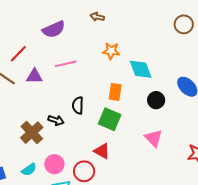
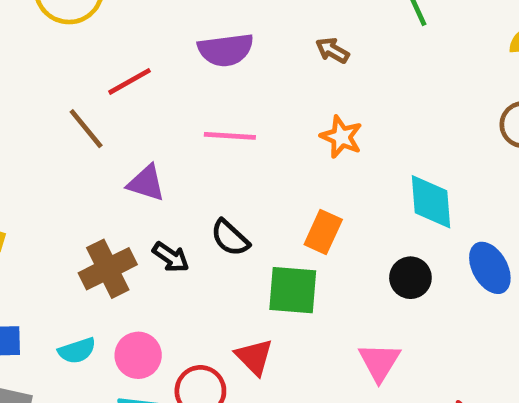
cyan diamond: (141, 69) -> (431, 202), moved
purple triangle: (34, 76) -> (146, 183), moved
black semicircle: (78, 105) -> (230, 238), turned -66
green square: (110, 119) -> (293, 290), turned -35

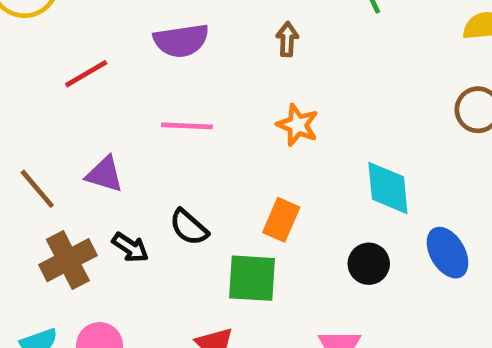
brown arrow: (332, 50) -> (287, 39), turned 64
brown line: (86, 129) -> (37, 189), moved

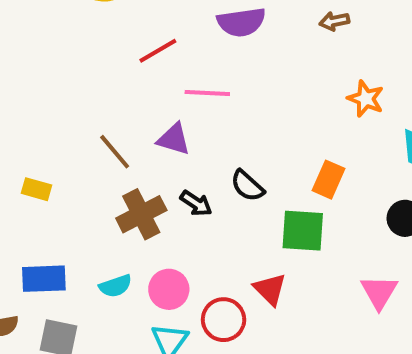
brown arrow: (287, 39) -> (334, 21), turned -104
orange star: (298, 125) -> (366, 99), moved
pink line: (187, 126) -> (207, 93), moved

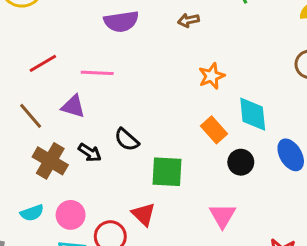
red line: (158, 51) -> (43, 63), moved
orange star: (366, 99) -> (212, 76), turned 30
orange rectangle: (329, 180) -> (214, 130), moved, turned -65
brown cross: (141, 214) -> (50, 161), turned -32

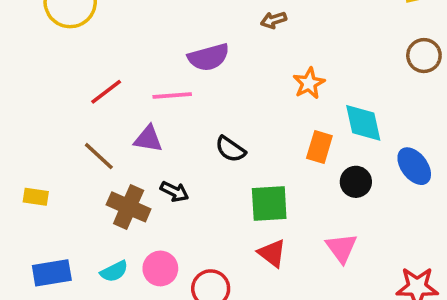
purple semicircle: (121, 21) -> (209, 57), moved
orange rectangle: (214, 130) -> (319, 147), turned 65
black semicircle: (127, 140) -> (230, 149), moved
red triangle: (144, 214) -> (272, 253), moved

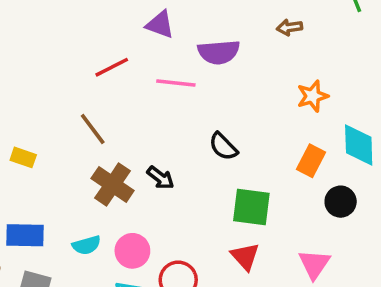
purple triangle: (148, 139) -> (160, 25), moved

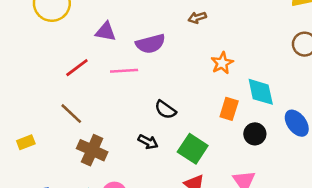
yellow rectangle: (23, 157) -> (26, 142), turned -30
black arrow: (160, 178) -> (148, 142), moved
green square: (251, 207) -> (193, 149), turned 36

